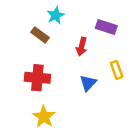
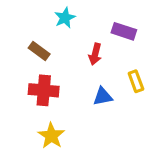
brown rectangle: (40, 35) -> (39, 51), moved
blue triangle: (88, 83) -> (103, 96), turned 36

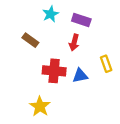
purple rectangle: (124, 31) -> (81, 20), moved
red cross: (44, 90) -> (54, 71), moved

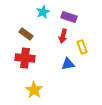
yellow rectangle: (106, 64) -> (82, 47), moved
red cross: (54, 71) -> (25, 58), moved

